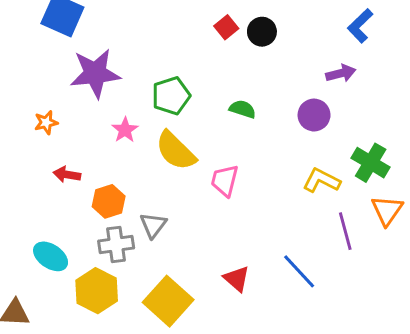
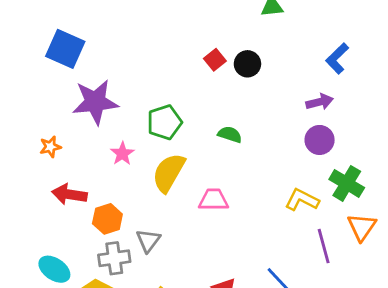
purple circle: (314, 115) -> (320, 140), moved
yellow semicircle: (176, 151) -> (169, 173), turned 75
red arrow: (67, 175) -> (69, 194), size x1.4
pink trapezoid: (225, 180) -> (213, 200), turned 76

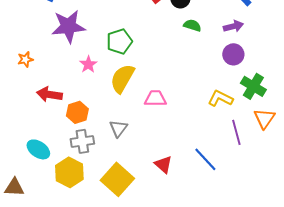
green semicircle: (230, 135) -> (192, 25), moved
orange star: (50, 147) -> (25, 59), moved
gray triangle: (148, 241) -> (118, 128), moved

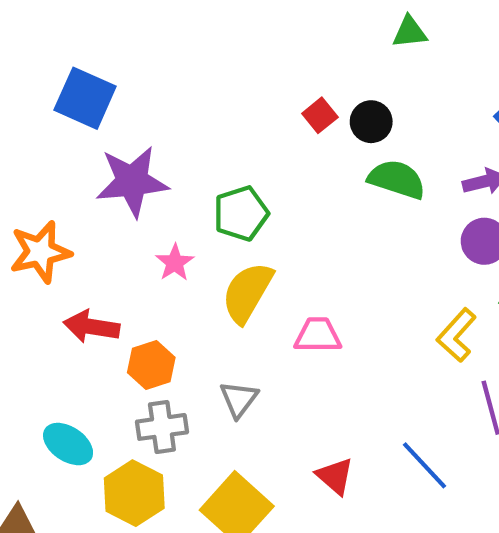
green semicircle: (192, 25) -> (397, 179), size x1.5
orange star: (25, 59) -> (40, 252), size x1.8
yellow L-shape: (220, 98) -> (457, 335), turned -75

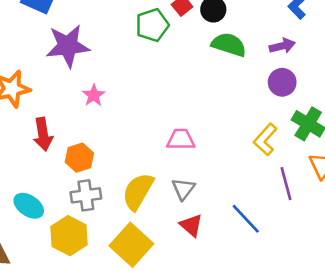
green pentagon: (241, 213) -> (152, 25), moved
yellow semicircle: (247, 292) -> (138, 191), moved
red arrow: (92, 327) -> (43, 134), turned -108
gray triangle: (239, 399) -> (183, 189), moved

